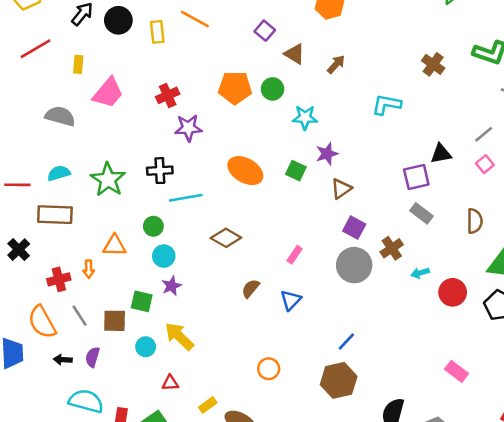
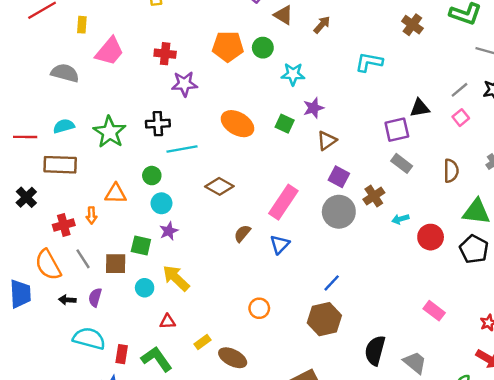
red cross: (168, 95) -> (165, 54), turned 30
pink rectangle: (295, 255) -> (283, 202), size x2.0

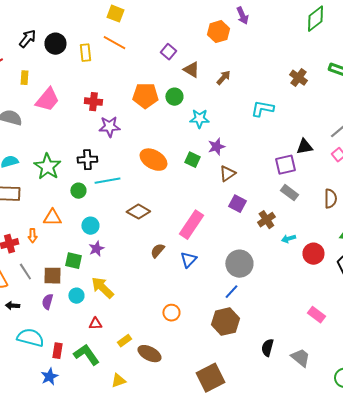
green circle: (152, 176) -> (78, 191), moved
gray circle: (339, 212) -> (239, 264), moved
purple semicircle: (95, 297) -> (47, 302), moved
black semicircle: (375, 350) -> (267, 348), size x0.7

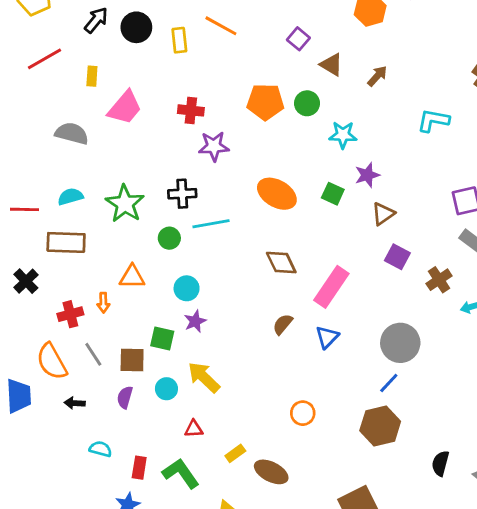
brown diamond: (138, 212) -> (281, 263), moved, turned 35
cyan semicircle: (30, 338) -> (100, 449), size x0.6

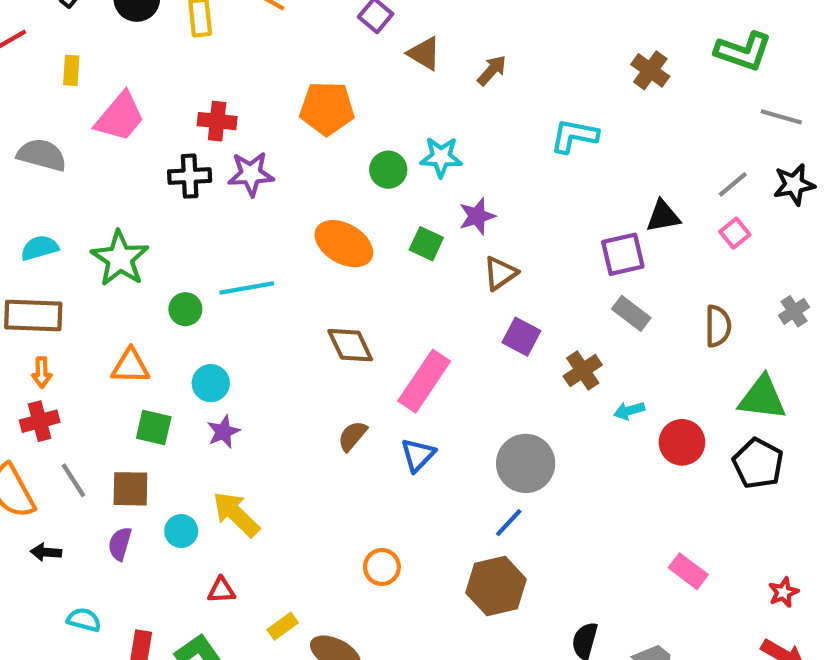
green circle: (307, 103) -> (388, 170), moved
black cross: (182, 194) -> (190, 176), moved
orange arrow: (103, 303) -> (42, 373), moved
green square: (162, 339) -> (154, 428), moved

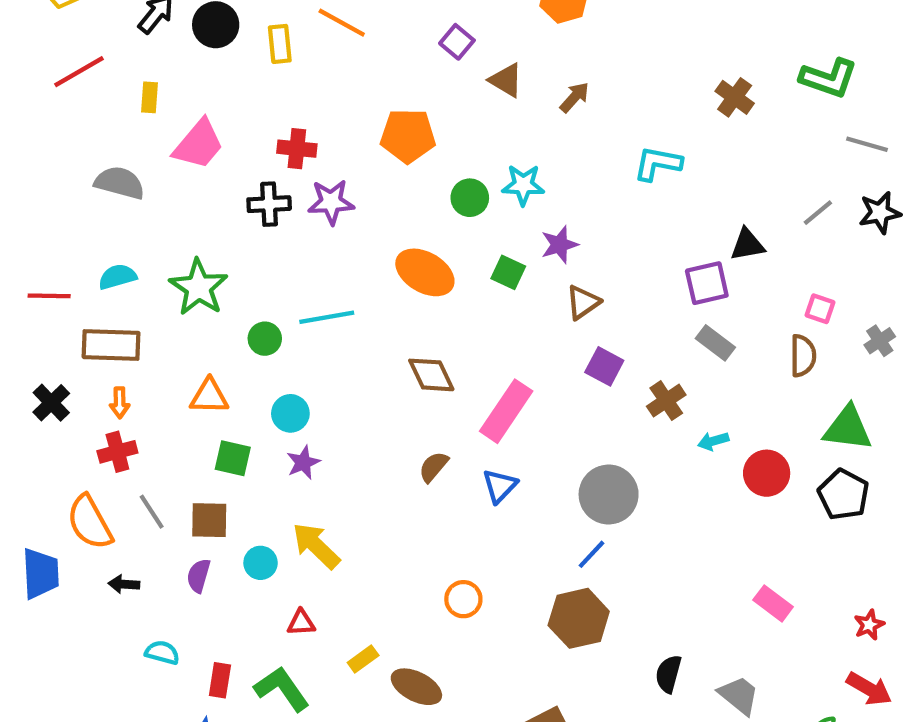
pink square: (735, 233) -> (820, 309), moved, turned -32

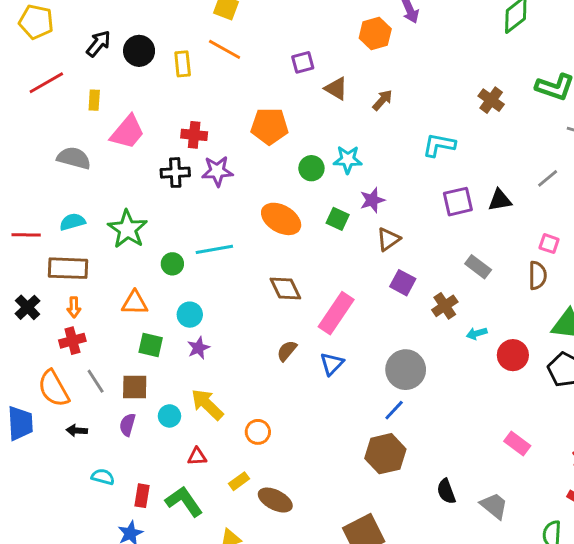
purple square: (457, 42) -> (303, 62), turned 35
purple square: (707, 283) -> (458, 202), moved
orange circle: (463, 599) -> (258, 432), moved
black semicircle: (668, 674) -> (446, 491), turned -35

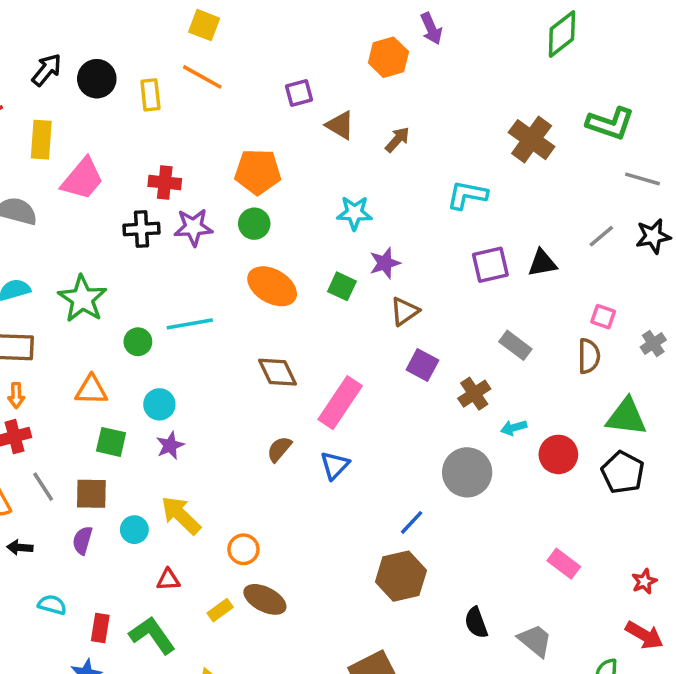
yellow rectangle: (94, 100) -> (41, 140), size x1.5
brown cross: (491, 100) -> (532, 140), size x1.4
green circle: (311, 168) -> (254, 224), moved
gray circle: (406, 370) -> (467, 472), moved
brown ellipse: (275, 500) -> (265, 599), moved

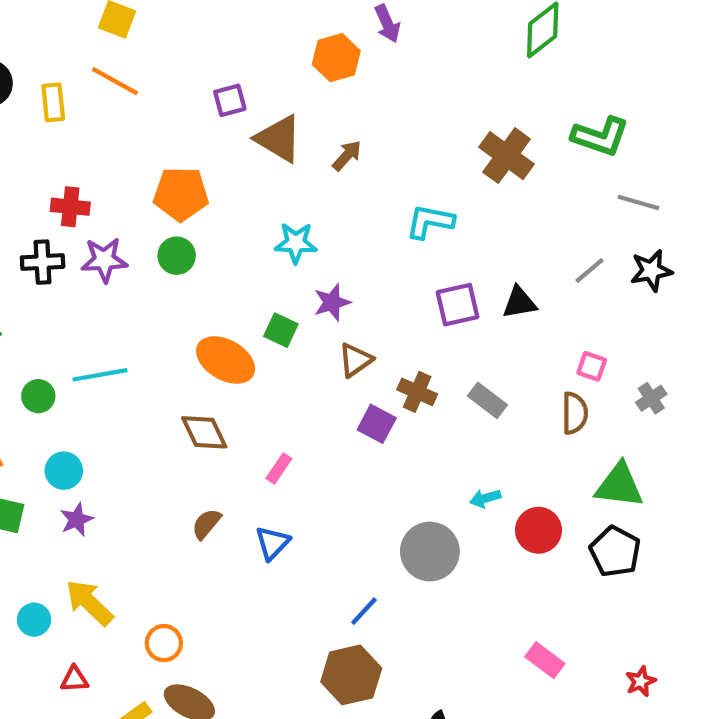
brown triangle: (340, 125) -> (279, 139), size x1.4
orange ellipse: (272, 286) -> (226, 360), moved
brown cross: (474, 394) -> (417, 392), moved, turned -32
pink rectangle: (340, 403) -> (279, 469), size x0.5

